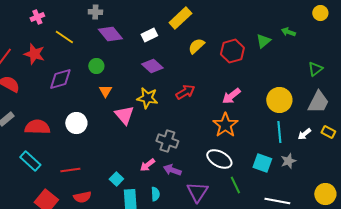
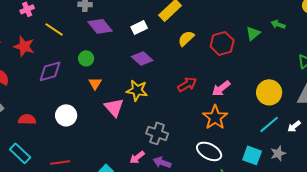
red arrow: (185, 92) -> (187, 84), moved
red semicircle: (37, 127) -> (27, 119), size x0.7
cyan line: (279, 132) -> (269, 124), turned 55

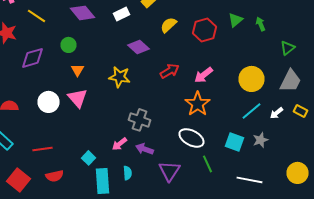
green arrow: (278, 24) -> (260, 24), moved, turned 48
purple diamond: (142, 58) -> (138, 47), moved
pink triangle: (114, 107) -> (78, 98), moved

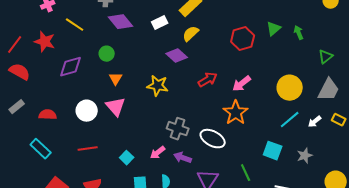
yellow semicircle: (168, 25) -> (191, 34), moved
white ellipse: (192, 138) -> (213, 139), moved
gray star: (260, 140) -> (305, 156), moved
red line: (42, 149) -> (88, 149), moved
cyan square: (88, 158) -> (127, 158), moved

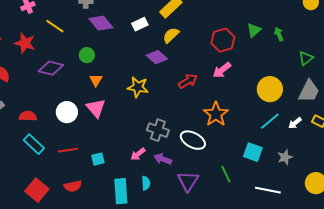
purple diamond: (71, 67) -> (51, 68), turned 30
pink arrow: (242, 84) -> (222, 70), moved
cyan rectangle: (41, 149) -> (34, 144), moved
cyan square: (127, 158) -> (98, 159), moved, turned 32

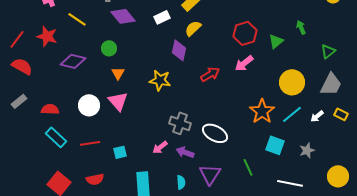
green triangle: (254, 30) -> (276, 41), moved
purple diamond: (157, 57) -> (179, 50), turned 60
orange star: (216, 114) -> (262, 111), moved
cyan semicircle: (146, 183) -> (181, 182), moved

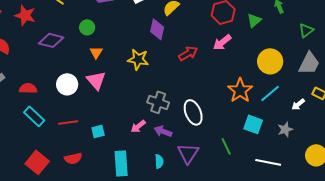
white arrow: (317, 116) -> (298, 104), moved
white ellipse: (215, 133) -> (193, 112), turned 40

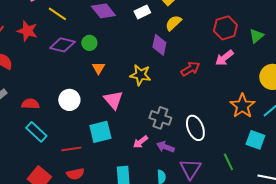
purple diamond: (51, 40) -> (62, 45), moved
pink triangle: (96, 80) -> (113, 100), moved
red line: (68, 122) -> (71, 149), moved
cyan square: (98, 131) -> (100, 132), moved, size x1.6

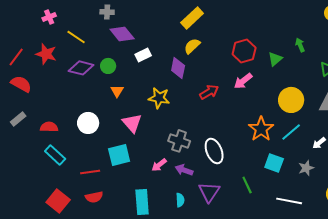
white rectangle: (142, 12) -> (143, 55), moved

